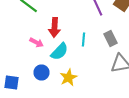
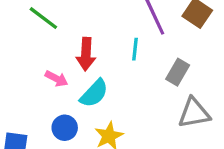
gray rectangle: (110, 38) -> (178, 72), turned 56
cyan line: (84, 40) -> (135, 49), moved

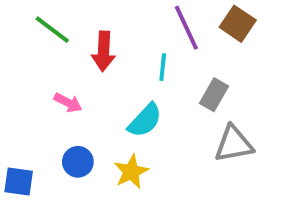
red arrow: (86, 54) -> (104, 51), moved
cyan semicircle: (94, 93) -> (145, 120), moved

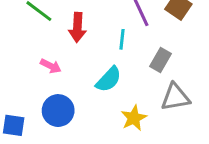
blue circle: (78, 162) -> (58, 111), size x1.4
yellow star: (131, 172) -> (134, 118), moved

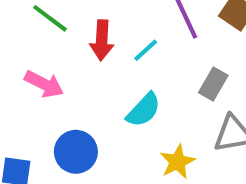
cyan line: (122, 39) -> (146, 50), moved, turned 42
pink arrow: (51, 66) -> (44, 84), moved, size x1.4

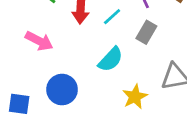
gray rectangle: (213, 84) -> (146, 32), moved

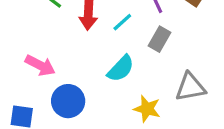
pink arrow: (39, 41) -> (40, 65), moved
yellow star: (135, 97) -> (147, 109), turned -30

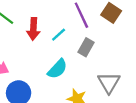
gray triangle: (190, 87) -> (109, 83), turned -50

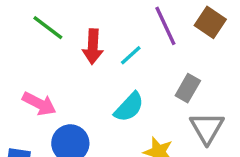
gray rectangle: (86, 47) -> (188, 88), moved

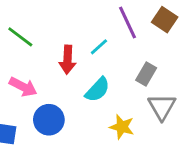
green line: (48, 28) -> (20, 37), moved
red arrow: (93, 47) -> (67, 60), moved

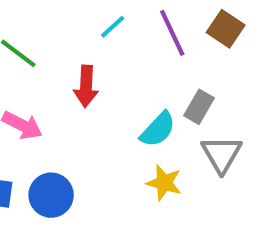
cyan line: (99, 47) -> (113, 27), moved
cyan semicircle: (97, 90) -> (158, 129), moved
blue circle: (49, 120) -> (51, 195), moved

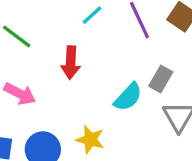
yellow star: (164, 183) -> (90, 140), moved

